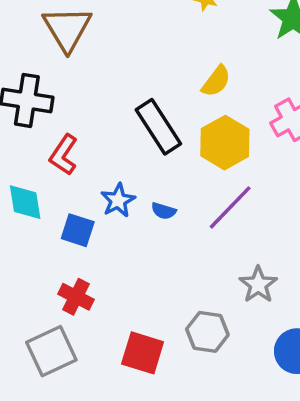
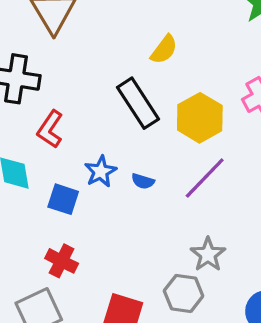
yellow semicircle: (216, 81) -> (164, 50), moved
gray star: (258, 285) -> (208, 254), moved

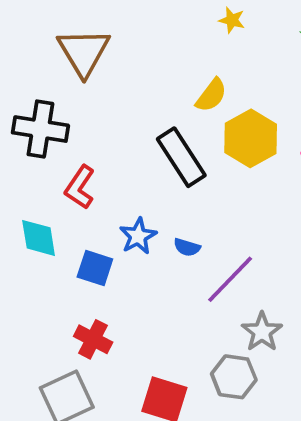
yellow hexagon: (200, 118) -> (251, 138), moved
purple line: (205, 178) -> (230, 279), moved

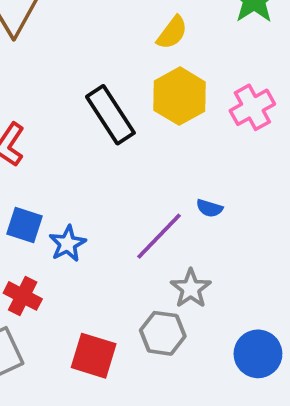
yellow semicircle: (211, 95) -> (172, 33), moved
blue star: (138, 236) -> (67, 244), moved
blue semicircle: (187, 247) -> (209, 208), moved

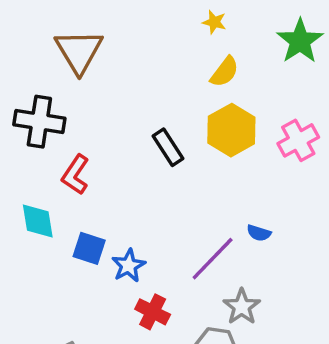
black rectangle: (110, 115) -> (168, 147), size x0.7
red cross: (23, 296) -> (153, 312), moved

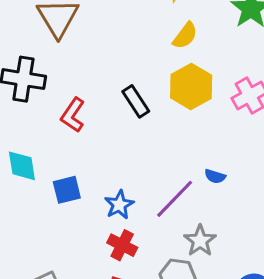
red L-shape: (75, 175) -> (73, 115), moved
blue square: (89, 248) -> (67, 190), turned -32
blue star: (129, 266) -> (119, 205), moved

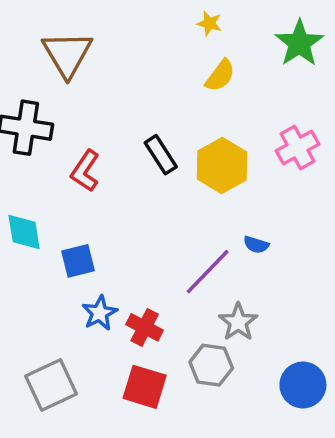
yellow hexagon: (191, 87) -> (222, 166), moved
blue star: (119, 205) -> (100, 313), moved

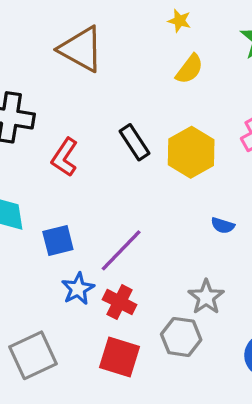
brown triangle: (67, 54) -> (81, 49), moved, turned -30
purple line: (208, 272) -> (121, 250), moved

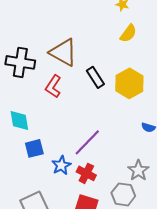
brown triangle: (81, 49) -> (63, 52), moved
blue square: (58, 240) -> (34, 148), moved

